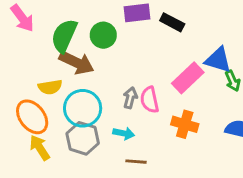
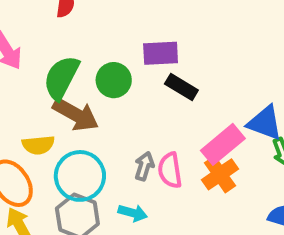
black rectangle: (172, 22) -> (181, 87), moved
orange cross: (185, 124) -> (220, 174), moved, turned 35

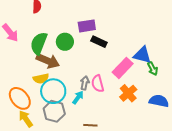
yellow semicircle: (38, 145) -> (41, 79), moved
orange cross: (220, 174) -> (128, 93), moved
cyan arrow: (133, 213) -> (78, 98), moved, turned -64

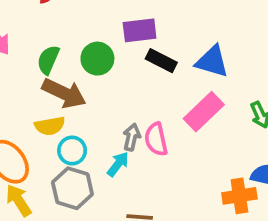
green semicircle: (39, 43) -> (48, 60), size x0.7
blue triangle: (142, 55) -> (212, 61), moved
cyan circle: (53, 91) -> (72, 151), size x0.6
orange cross: (128, 93) -> (239, 196), moved, turned 30

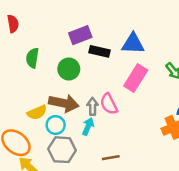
green circle: (97, 59) -> (69, 69), moved
green semicircle: (48, 60) -> (32, 58), moved
brown arrow: (64, 93) -> (64, 103), moved

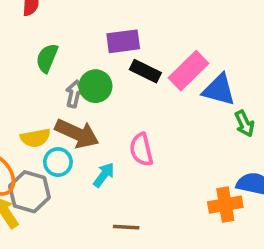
blue triangle: (133, 44) -> (219, 90), moved
pink rectangle: (136, 78) -> (189, 71), moved
gray arrow: (93, 106) -> (74, 94), moved
gray hexagon: (62, 150) -> (29, 192), moved

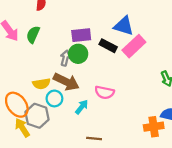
purple rectangle: (123, 41) -> (81, 35), moved
green semicircle: (47, 58) -> (33, 35), moved
blue triangle: (219, 90) -> (124, 26), moved
pink semicircle: (141, 150) -> (104, 92), turned -66

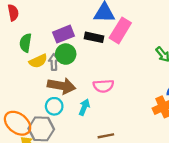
green semicircle: (33, 35) -> (25, 43), moved
yellow semicircle: (41, 84) -> (38, 61), moved

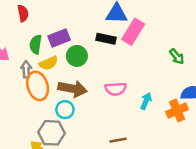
purple rectangle: (64, 34) -> (59, 38), moved
gray arrow: (54, 62) -> (26, 69), moved
cyan arrow: (84, 107) -> (146, 101), moved
orange ellipse: (18, 123) -> (38, 86), moved, turned 36

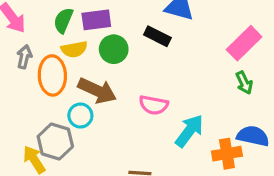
pink rectangle: (133, 32) -> (244, 43), moved
gray arrow: (26, 69) -> (24, 57), moved
cyan arrow: (146, 101) -> (189, 131), size x1.5

